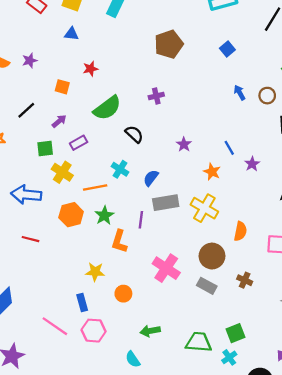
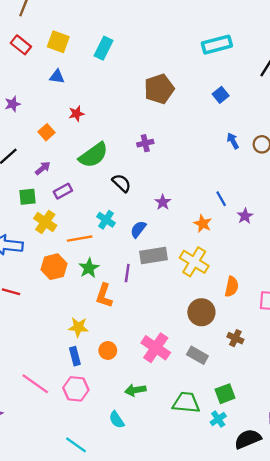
orange square: (62, 87) -> (47, 132), turned 32
purple star: (184, 144) -> (163, 202), moved
pink cross: (166, 268) -> (156, 348), moved
gray rectangle: (207, 286) -> (197, 355), moved
blue rectangle: (82, 303) -> (75, 356), moved

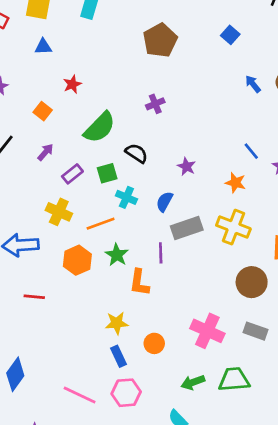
green square: (28, 197) -> (107, 173), moved
green trapezoid: (186, 403) -> (234, 379), moved

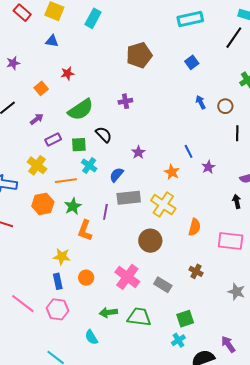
brown circle: (252, 282) -> (150, 241), moved

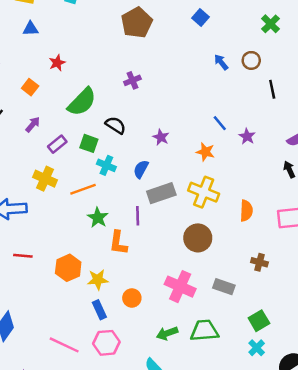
green square: (79, 145) -> (89, 143), turned 35
orange hexagon: (43, 204) -> (68, 268), moved

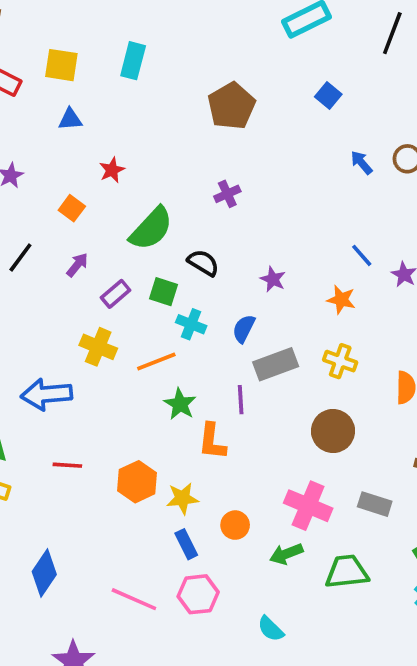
yellow cross: (204, 192) -> (340, 361), size x0.7
green arrow: (167, 333) -> (286, 554), moved

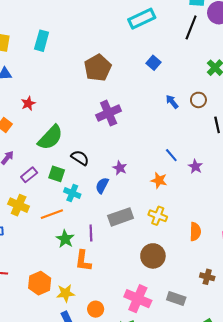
purple cross: (227, 194) -> (109, 113), moved, size x1.6
blue semicircle: (244, 329) -> (102, 185), moved
purple line: (241, 400) -> (91, 233), moved

